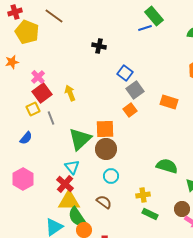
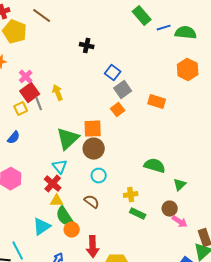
blue line: (145, 28) -> (164, 28), moved
gray line: (51, 118) -> (39, 104), moved
yellow triangle: (69, 201) -> (57, 201), size x0.6

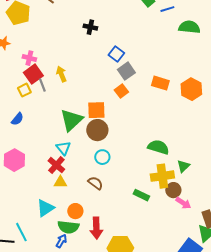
green semicircle: (186, 33) -> (189, 27), moved
orange hexagon: (188, 70) -> (191, 89), moved
pink cross: (26, 77) -> (29, 58), turned -32
yellow cross: (131, 195) -> (162, 176), moved, size x1.6
green semicircle: (65, 217) -> (68, 227), moved, turned -50

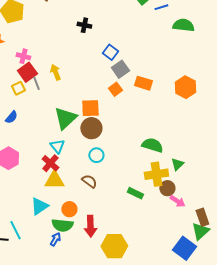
orange rectangle: (160, 83) -> (143, 83), moved
yellow triangle: (60, 182) -> (54, 180), size x1.5

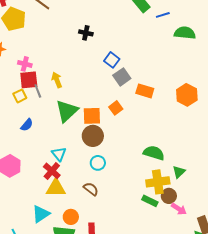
red square: (27, 72) -> (29, 80), turned 30
orange square: (115, 89) -> (116, 108), moved
blue semicircle: (11, 117) -> (27, 125), moved
green triangle: (65, 118) -> (67, 111), moved
green rectangle: (135, 193) -> (150, 201), moved

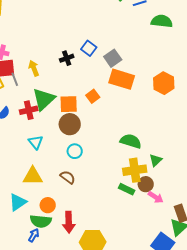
black cross: (86, 33) -> (67, 58), moved, turned -32
gray square: (122, 77) -> (113, 58), moved
orange rectangle: (145, 91) -> (122, 79), size x1.4
red cross: (52, 171) -> (29, 110), moved, turned 36

